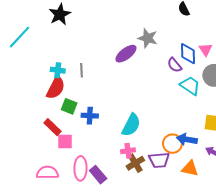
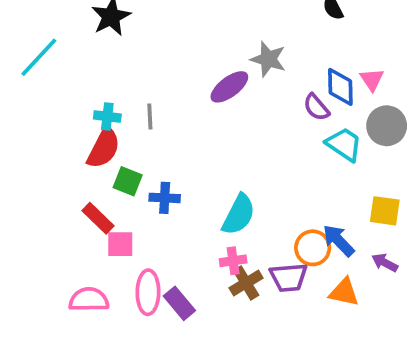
blue arrow: (187, 139) -> (339, 240), turned 36

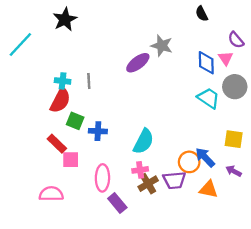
purple semicircle: (316, 107) -> (236, 40), moved
pink ellipse: (148, 292) -> (102, 178), moved
purple rectangle: (179, 303) -> (117, 203), moved

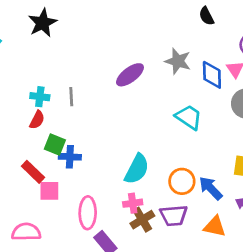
gray star: (162, 46) -> (178, 61), moved
cyan trapezoid: (209, 98) -> (189, 117), moved
red semicircle: (60, 100) -> (37, 120), size x0.6
blue cross: (98, 131) -> (70, 157), moved
orange circle: (189, 162) -> (182, 181), moved

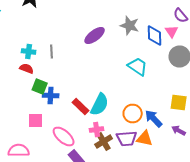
red semicircle: (37, 120) -> (27, 68), turned -96
red rectangle: (33, 172) -> (81, 106), moved
pink ellipse: (88, 213) -> (64, 136), turned -50
orange triangle: (215, 226) -> (145, 138), moved

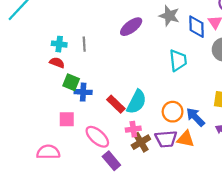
cyan trapezoid: (138, 66) -> (178, 60), turned 50

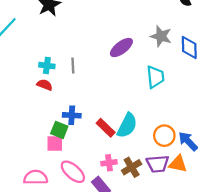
cyan trapezoid: (178, 60) -> (155, 77), moved
green square: (71, 82) -> (59, 130), moved
pink cross: (133, 129) -> (109, 163), moved
pink ellipse: (97, 137) -> (73, 172), moved

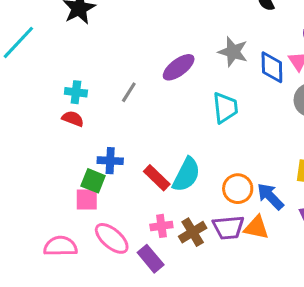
gray line: (73, 66) -> (129, 92), moved, turned 35

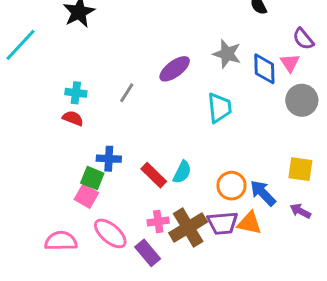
cyan semicircle: (186, 175) -> (182, 172), size x0.7
pink square: (87, 200) -> (86, 196), turned 30
brown cross: (193, 232) -> (188, 227), size x1.4

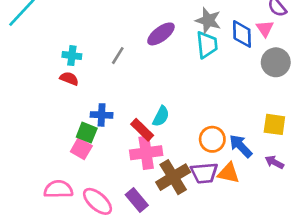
cyan trapezoid: (220, 108) -> (207, 45), moved
cyan semicircle: (182, 172) -> (161, 116), moved
pink cross: (158, 221) -> (146, 153), moved, size x1.6
pink ellipse: (110, 233) -> (97, 201), moved

